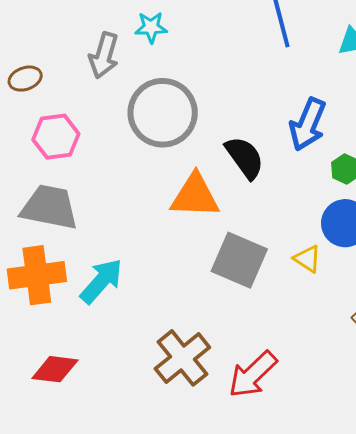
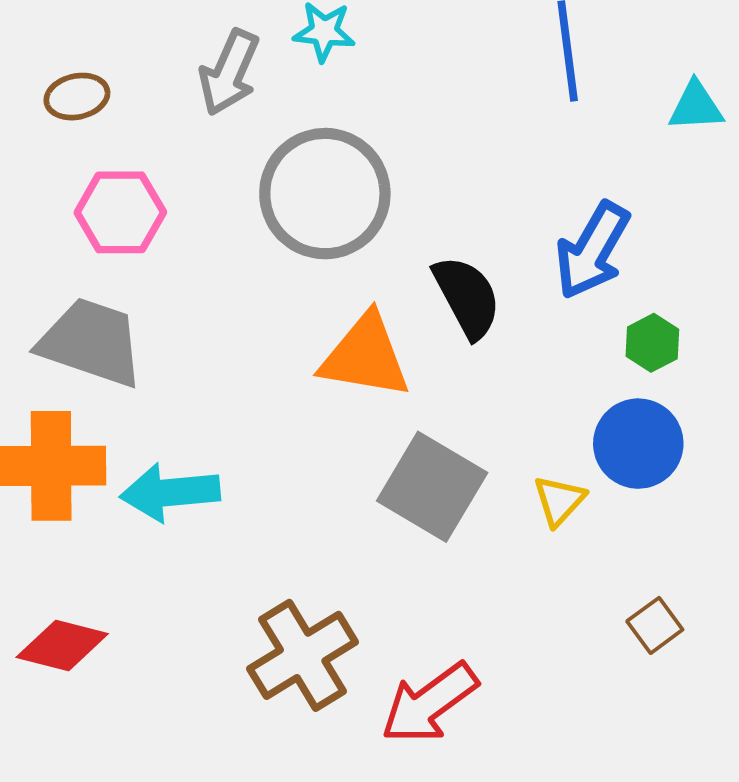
yellow triangle: (307, 259) -> (559, 501), turned 32
cyan arrow: (101, 281) -> (170, 492), turned -144

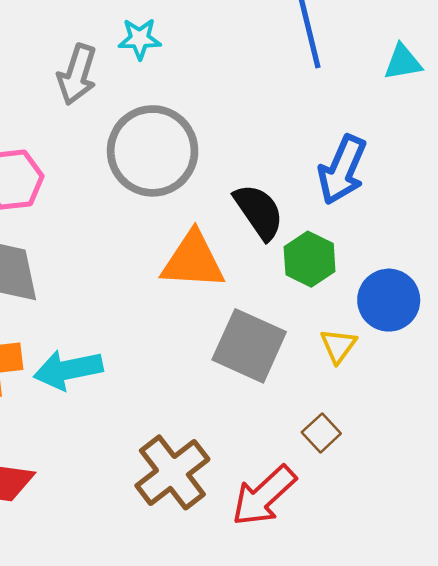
green hexagon: (652, 343) -> (310, 259), moved, size x1.4
brown square: (655, 625) -> (321, 433), moved

